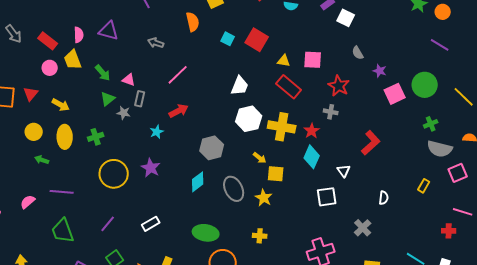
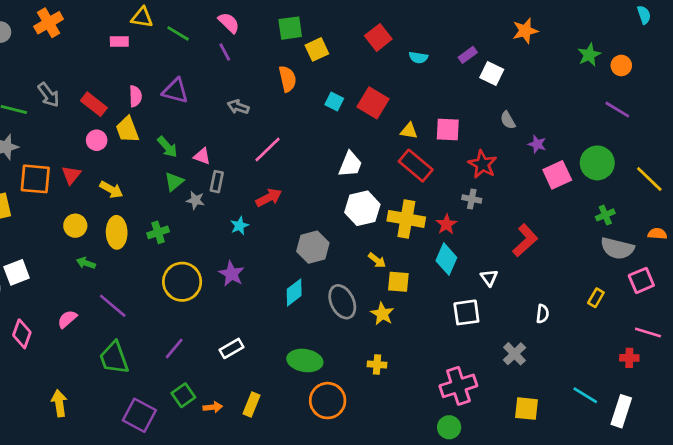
purple line: (62, 192) -> (113, 306), turned 35

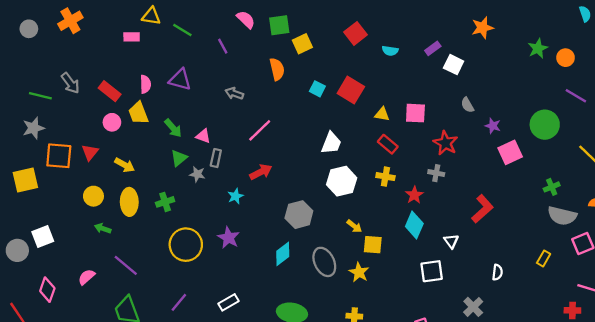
pink semicircle: (229, 23) -> (246, 20), moved
purple line: (617, 110) -> (576, 96), moved
green circle: (597, 163) -> (545, 125), moved
red rectangle: (416, 166) -> (388, 144), size x0.7
yellow cross: (406, 219) -> (385, 177), moved, size x0.6

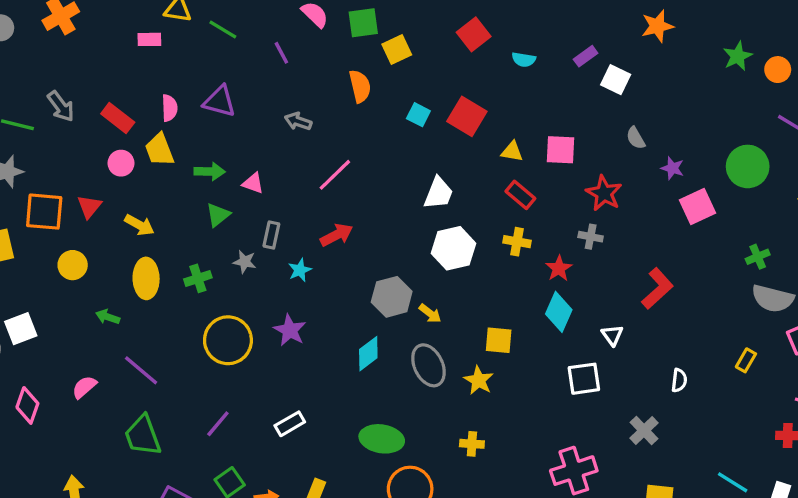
green arrow: (173, 128) -> (210, 171), turned -48
gray rectangle: (216, 158) -> (271, 235), moved
gray star: (197, 174) -> (245, 262), moved
yellow circle: (93, 196) -> (73, 265), moved
yellow arrow: (354, 226) -> (430, 314), moved

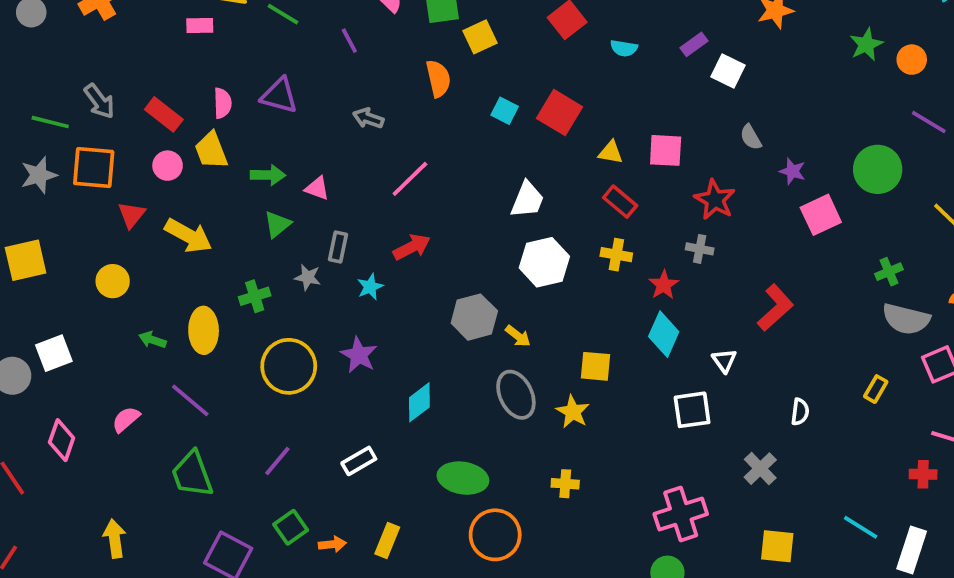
orange square: (44, 212) -> (94, 167), moved
yellow arrow: (139, 225) -> (188, 236), size x1.4
yellow ellipse: (146, 278) -> (204, 330), moved
cyan diamond: (368, 354) -> (419, 402), moved

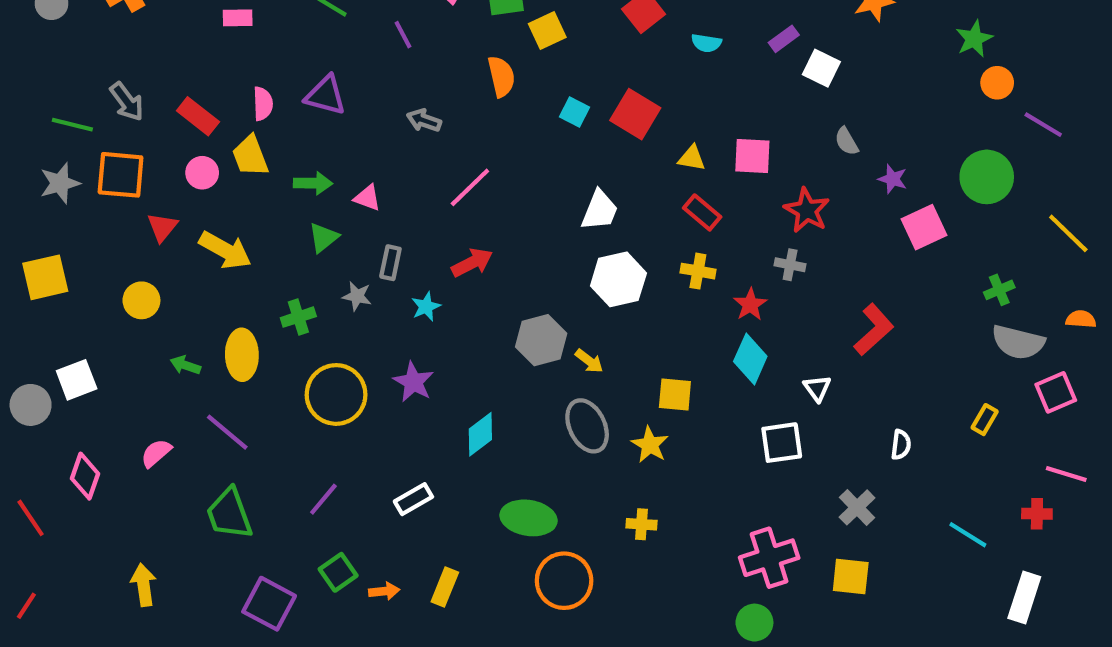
orange circle: (912, 60) -> (997, 83), moved
cyan line: (861, 527) -> (968, 535), moved
yellow square: (777, 546) -> (851, 577), moved

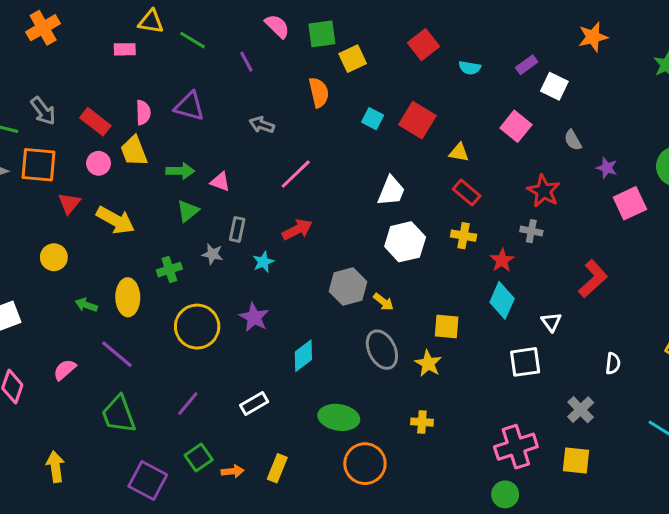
pink square: (752, 156) -> (516, 126), moved, turned 36

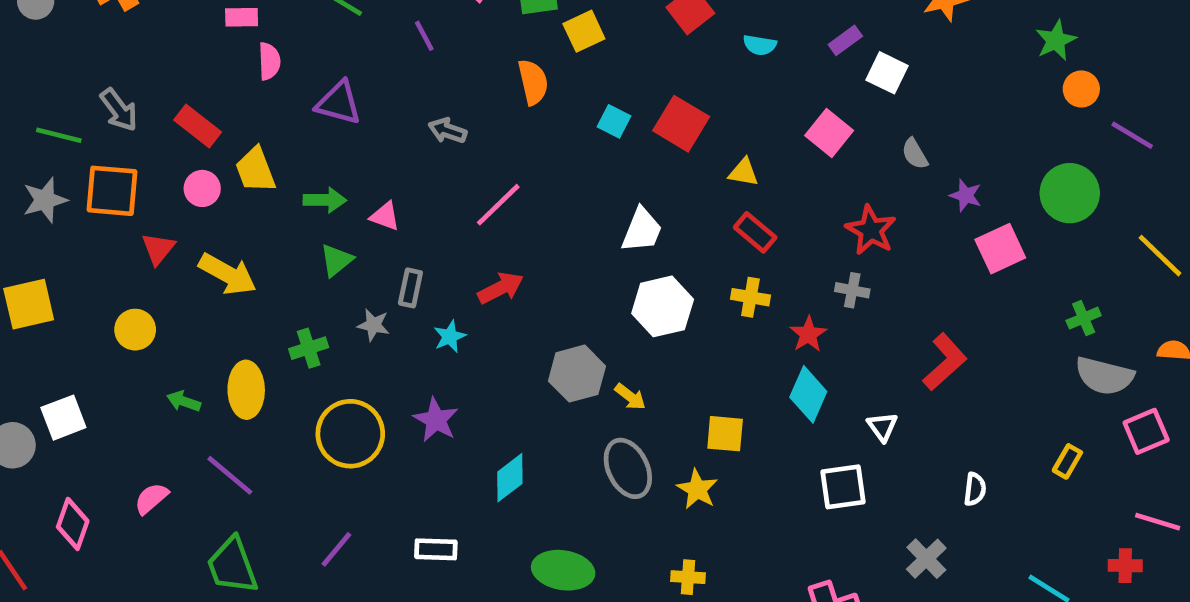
pink semicircle: (143, 112) -> (269, 61), moved
white rectangle: (254, 404) -> (436, 549), turned 32

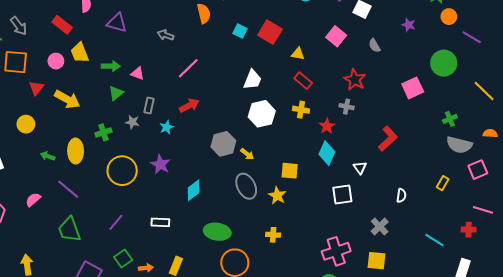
red rectangle: (198, 126) -> (62, 25), moved
purple star: (966, 195) -> (409, 25), moved

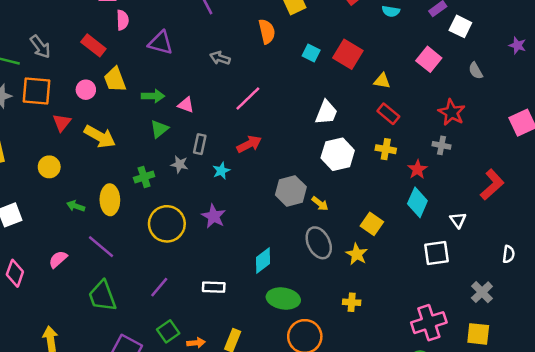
yellow square: (290, 171) -> (372, 224), turned 30
cyan diamond: (193, 190) -> (263, 261), moved

